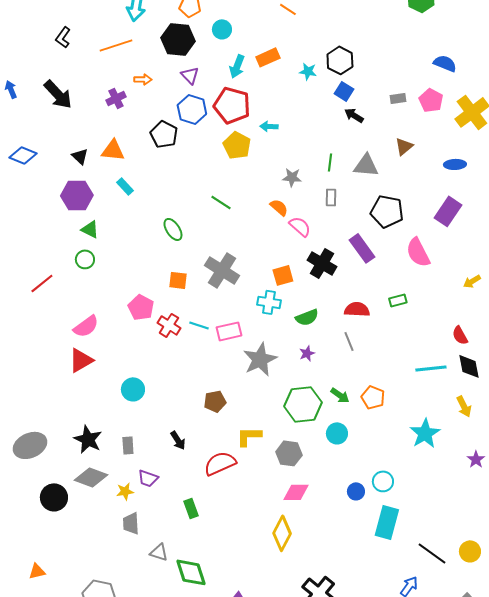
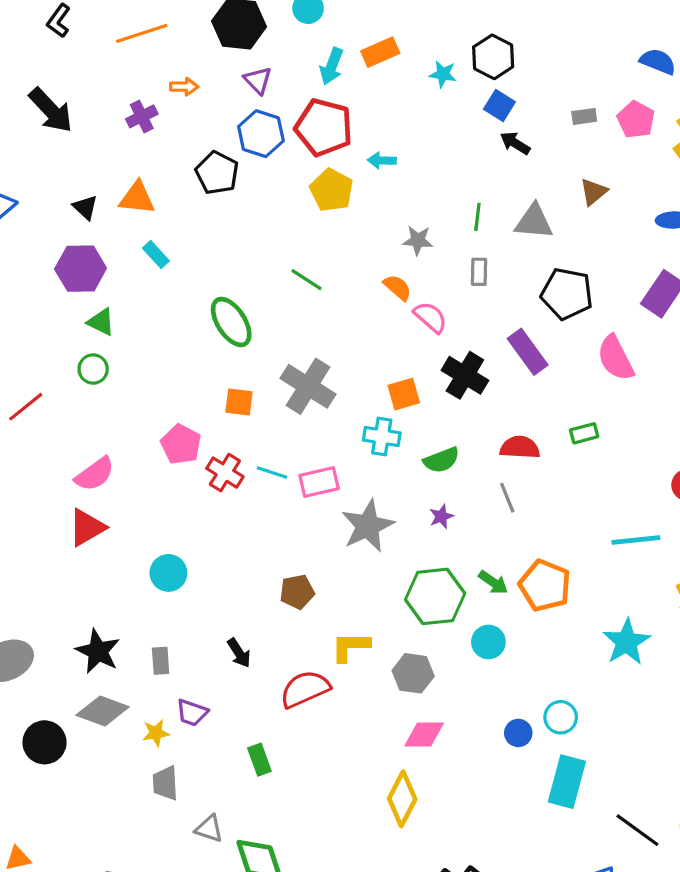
green ellipse: (173, 229) -> (231, 322), size x1.4
orange pentagon: (373, 397) -> (545, 585), size x1.4

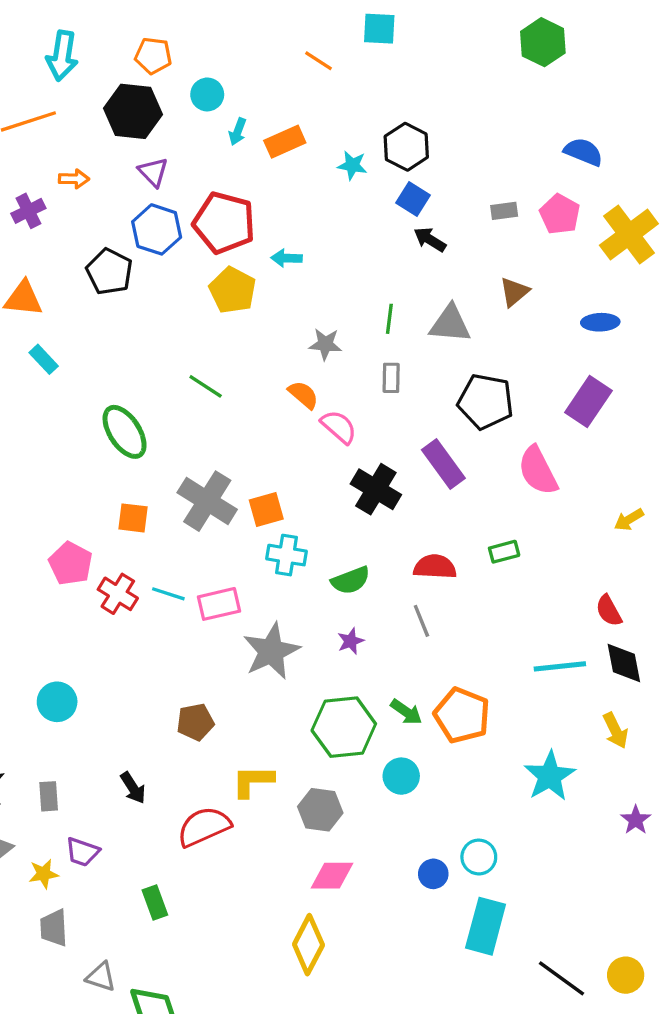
cyan arrow: (332, 66) -> (238, 132), moved, size x0.7
orange square: (404, 394) -> (266, 509), moved

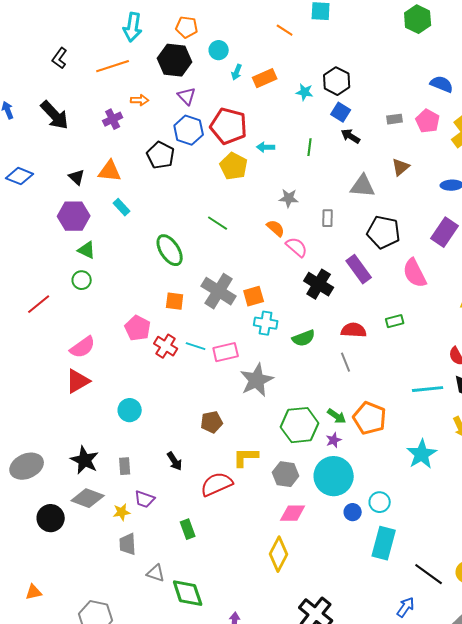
green line: (389, 319) -> (310, 147), moved
purple star: (351, 641) -> (334, 440), moved
cyan circle: (401, 776) -> (334, 476), moved, size x1.8

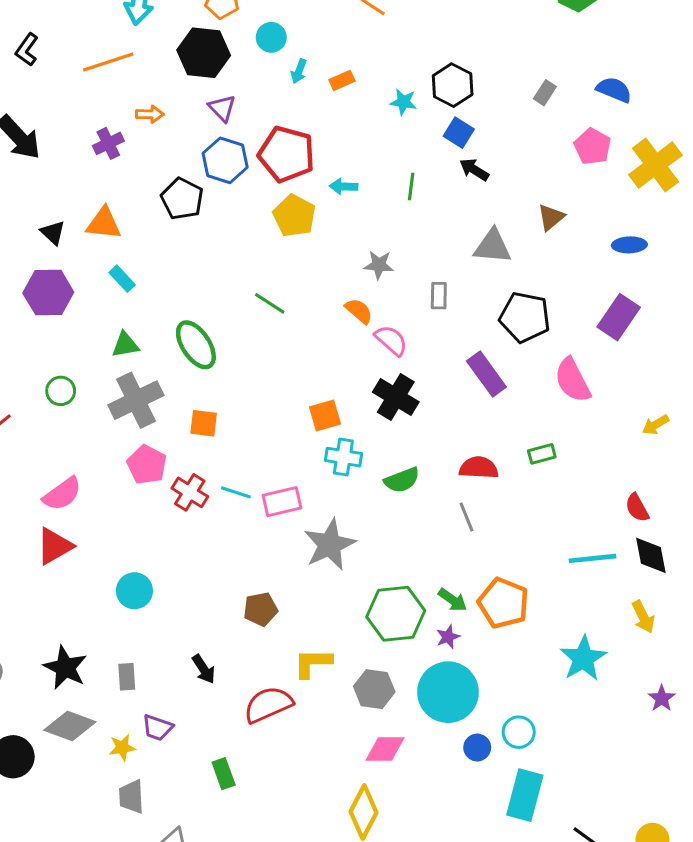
orange rectangle: (265, 78) -> (342, 80), size x0.7
gray rectangle: (395, 119) -> (545, 93), moved, turned -49
green triangle: (87, 250) -> (125, 345), moved, turned -36
black cross: (319, 284) -> (396, 397), moved
gray cross: (219, 291) -> (136, 400), moved, turned 32

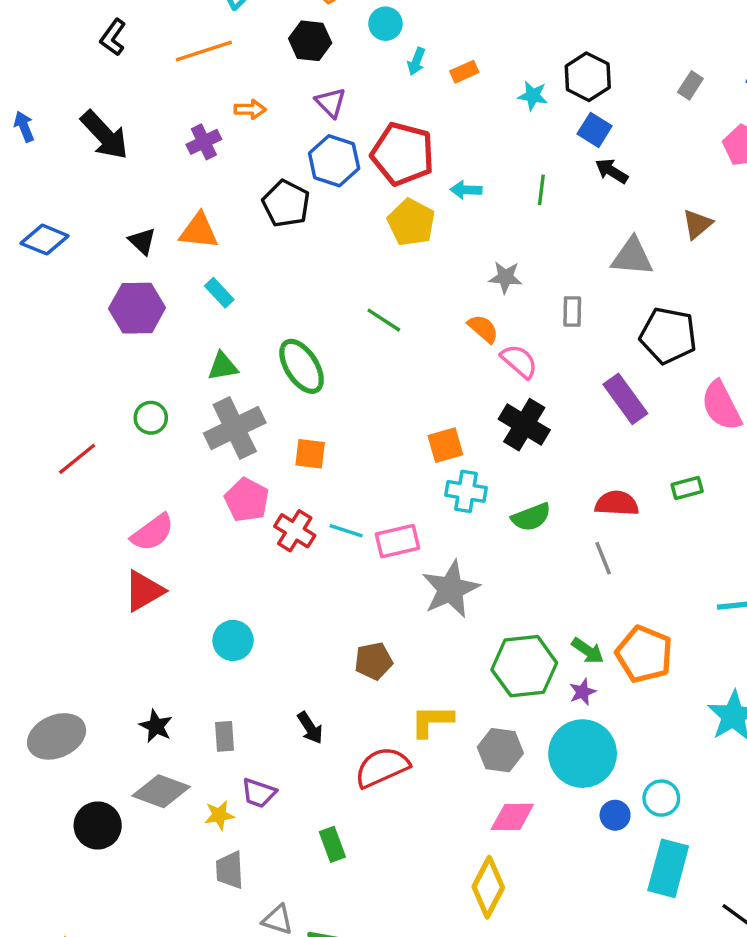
black hexagon: (204, 53) -> (310, 41), size x0.7
black star: (65, 668) -> (156, 726), size x0.7

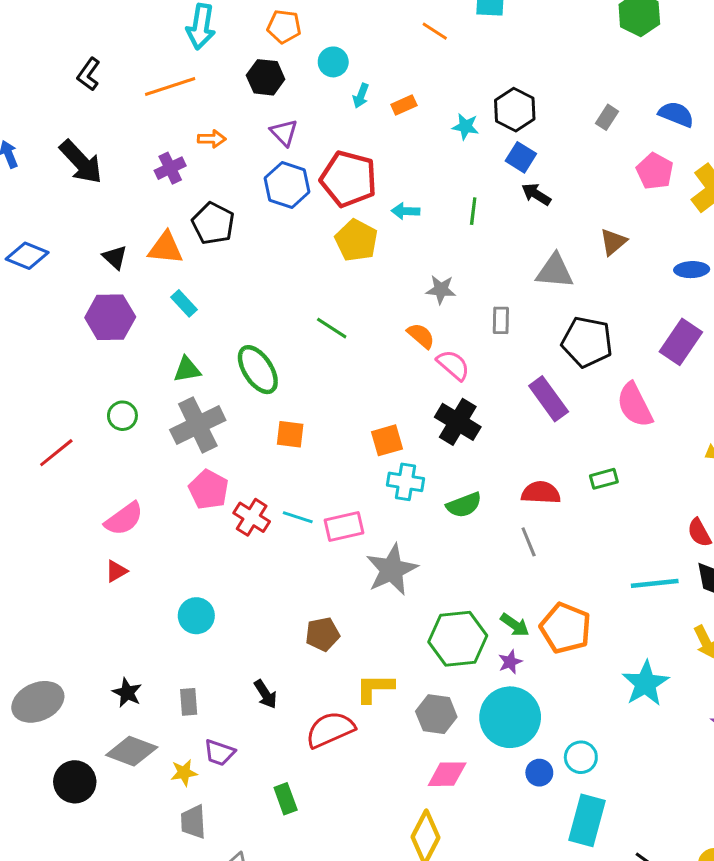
black pentagon: (286, 204) -> (213, 223), moved
orange square: (310, 454) -> (290, 434), moved
red triangle: (144, 591) -> (116, 571), size x0.6

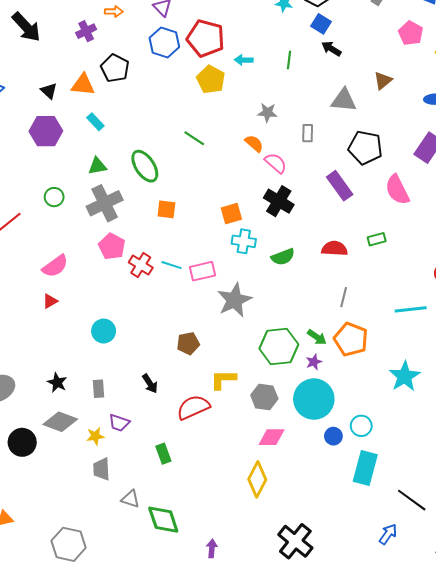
gray line: (529, 542) -> (344, 297), moved, turned 36

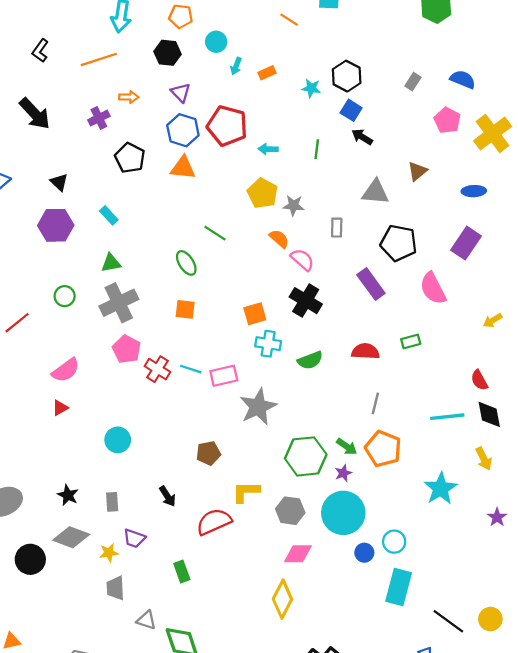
yellow pentagon: (211, 80) -> (263, 193), moved
orange triangle: (83, 85) -> (183, 168), moved
green ellipse: (145, 166) -> (186, 263), moved, size x0.7

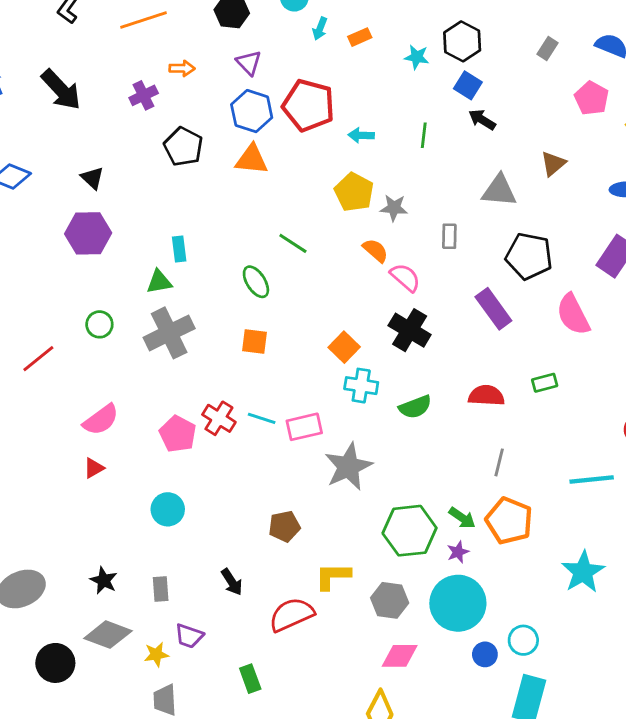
cyan rectangle: (109, 215) -> (179, 249), moved, turned 36
orange square: (255, 314) -> (344, 347), turned -30
pink pentagon: (127, 349) -> (178, 434), moved

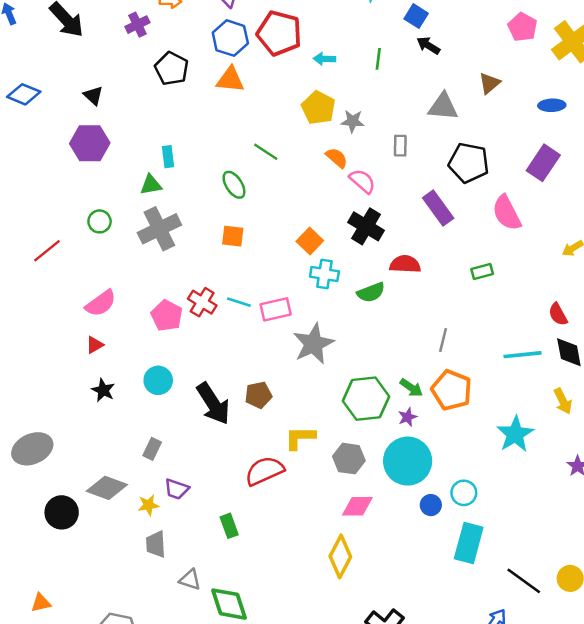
red semicircle: (486, 396) -> (405, 264), moved
black star: (104, 580) -> (103, 390), moved
black arrow: (232, 582) -> (213, 404), moved, size x1.8
gray rectangle: (161, 589) -> (152, 449), turned 30

